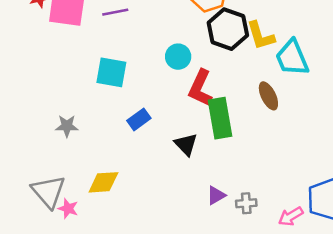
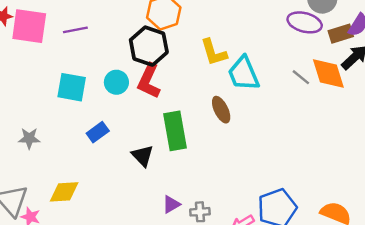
black hexagon: (228, 29) -> (149, 46), moved
cyan circle: (178, 57) -> (116, 82), moved
red L-shape: (200, 88) -> (149, 81), moved

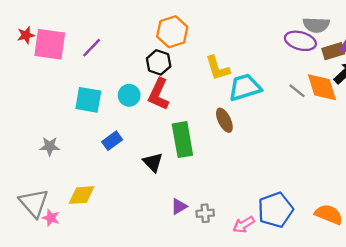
purple line: (75, 30) -> (92, 48), turned -35
black hexagon: (149, 46) -> (159, 62), size x0.7
cyan trapezoid: (244, 74) -> (245, 87), turned 96

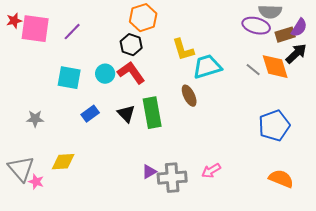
red L-shape: (159, 94) -> (131, 73), turned 120
black triangle: (153, 162) -> (126, 114), moved
blue pentagon: (275, 210) -> (274, 126), moved
gray cross: (205, 213) -> (172, 178), size x1.8
pink arrow: (244, 225) -> (211, 171), moved

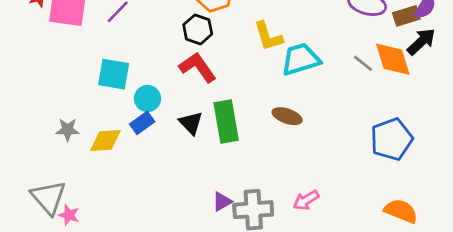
cyan circle: (105, 74) -> (148, 99), moved
brown ellipse: (189, 96) -> (287, 116), moved, turned -45
yellow diamond: (63, 162) -> (105, 141), moved

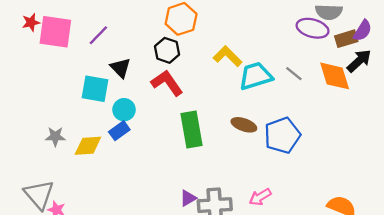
yellow L-shape: (268, 36) -> (228, 56), turned 152
gray line: (363, 63) -> (294, 74), moved
black triangle: (191, 123) -> (121, 68), moved
blue pentagon: (391, 139) -> (282, 135), moved

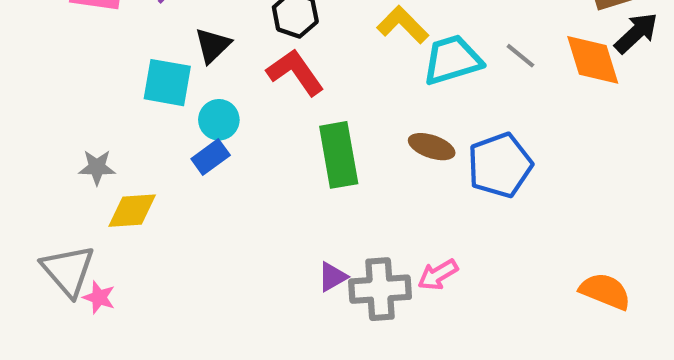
black triangle: (121, 68) -> (213, 45), turned 30
yellow diamond: (88, 146) -> (132, 211), moved
pink arrow: (260, 197) -> (438, 275), moved

